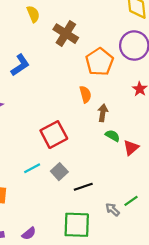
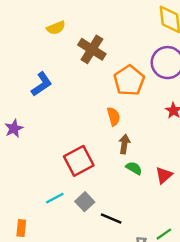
yellow semicircle: (33, 14) -> (56, 28), turned 91
brown arrow: (103, 113) -> (124, 144), moved
green semicircle: (113, 136) -> (134, 168), moved
black line: (83, 187) -> (111, 218), turned 42

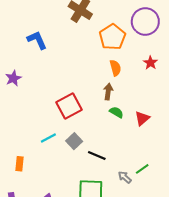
blue L-shape: (42, 84) -> (37, 40), turned -80
orange semicircle: (114, 117) -> (115, 68), moved

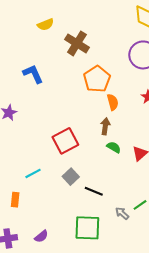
orange pentagon: (112, 37) -> (97, 79), moved
cyan line: (48, 138) -> (33, 173), moved

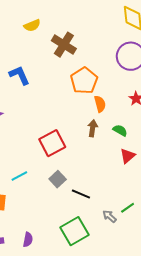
green semicircle: (114, 147) -> (120, 130), moved
green square: (87, 228) -> (75, 231), turned -32
purple semicircle: (41, 236) -> (28, 240), turned -40

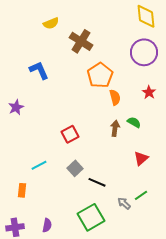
brown arrow: (93, 128) -> (115, 128), moved
red square: (52, 143) -> (70, 134), size x0.7
red triangle: (128, 156) -> (141, 158), moved

